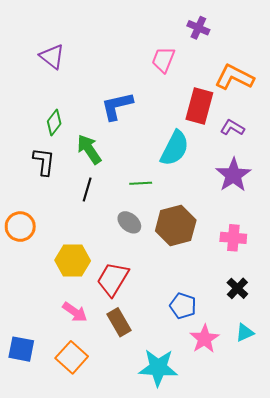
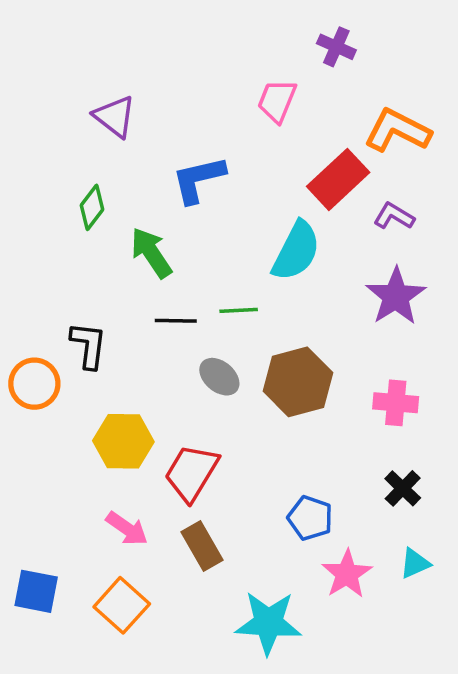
purple triangle: (52, 57) -> (115, 117), moved
red rectangle: (199, 106) -> (338, 179), turned 32
black L-shape: (44, 162) -> (88, 345), moved
black line: (87, 189) -> (176, 321), moved, turned 75

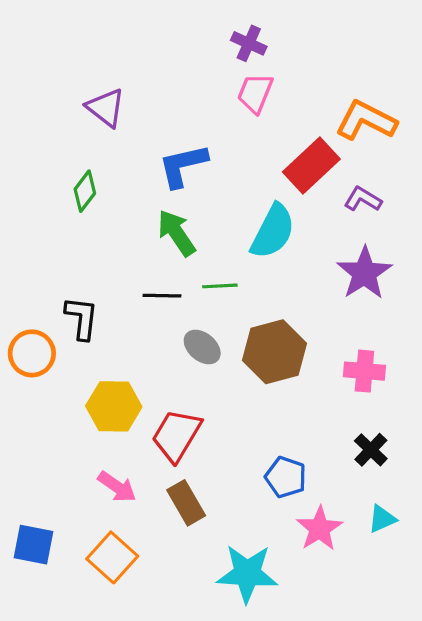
purple cross: (336, 47) -> (249, 43), moved
green arrow: (151, 253) -> (176, 233), moved

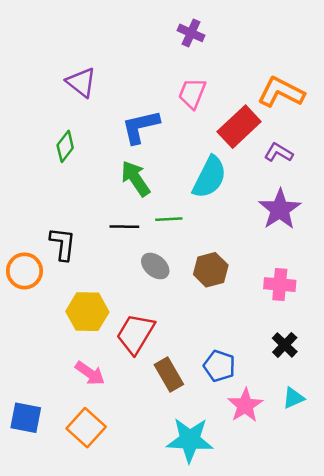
pink trapezoid: (255, 93) -> (192, 93), moved
brown hexagon: (274, 352) -> (211, 270), size x0.7
brown rectangle: (186, 503) -> (169, 375), moved

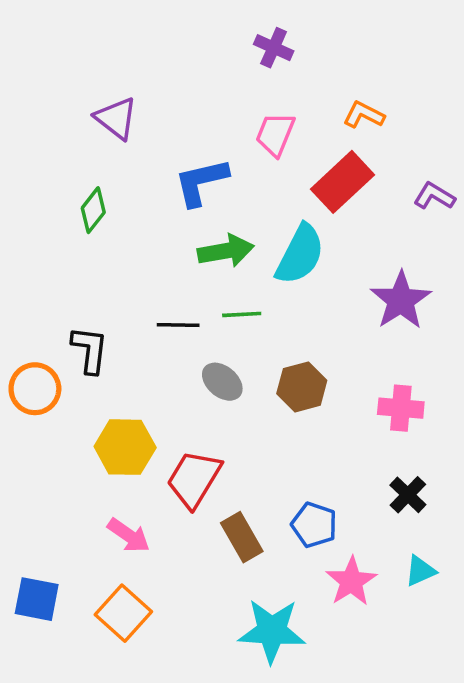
orange L-shape: (281, 92) -> (364, 115), moved, size x0.6
purple L-shape: (279, 153) -> (434, 196), moved
green arrow: (135, 178) -> (226, 251), moved, turned 114

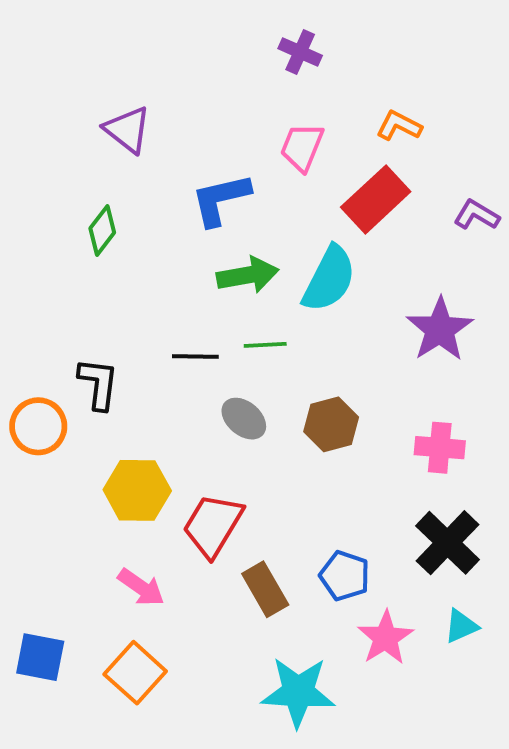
black cross: (408, 495) -> (447, 543), size x1.6

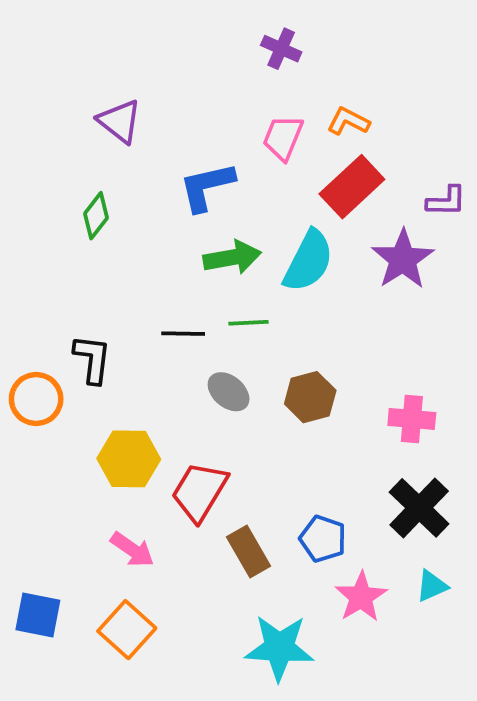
orange L-shape: (399, 126) -> (348, 121), moved
purple L-shape: (477, 215) -> (446, 201), turned 150
purple star: (440, 329) -> (403, 259), moved

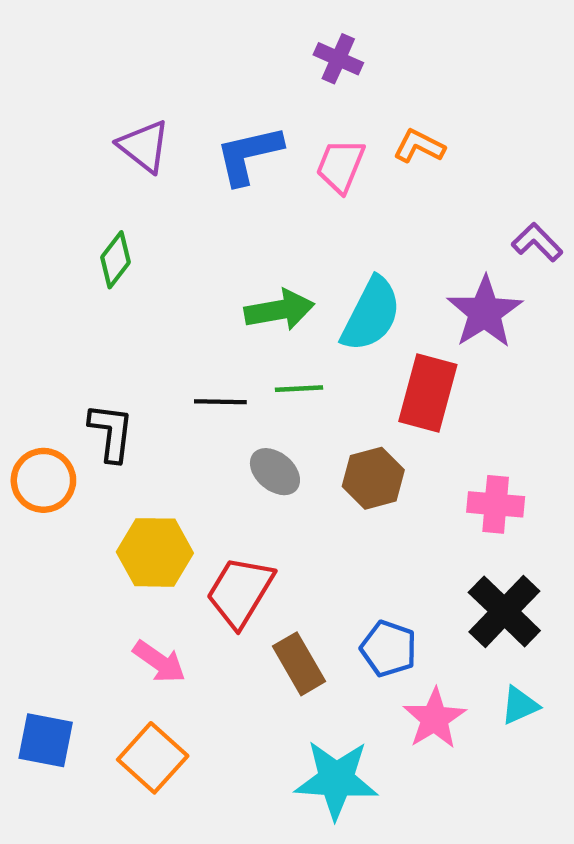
blue L-shape: (207, 187) -> (249, 155), moved
red rectangle: (352, 187) -> (428, 393), moved, turned -32
purple L-shape: (446, 201) -> (537, 242), turned -135

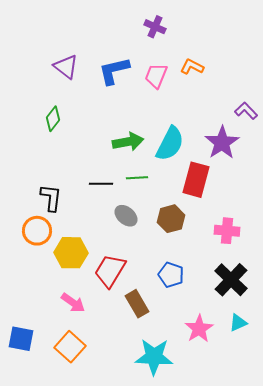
orange circle: (43, 480) -> (37, 231), moved
blue pentagon: (389, 649) -> (171, 275), moved

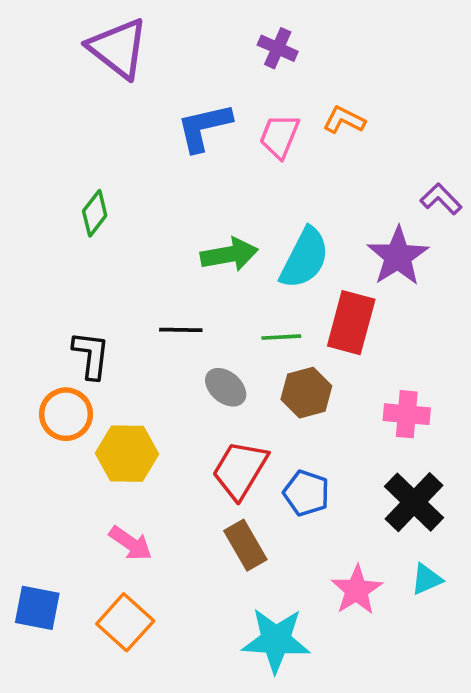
purple triangle: (66, 67) -> (118, 48), moved, size x1.4
green line: (137, 178) -> (281, 337), moved
red trapezoid: (110, 271) -> (240, 470), moved

